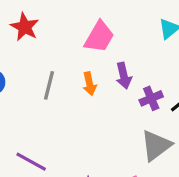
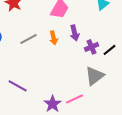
gray line: (49, 85) -> (29, 39), turned 48

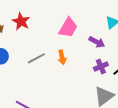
purple arrow: (75, 33) -> (97, 42), moved, turned -49

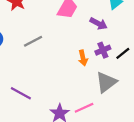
orange arrow: (62, 57) -> (83, 58), moved

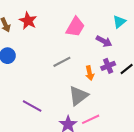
gray line: (33, 41) -> (62, 62), moved
gray triangle: (106, 82) -> (78, 96), moved

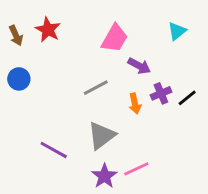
purple arrow: (104, 41) -> (139, 66), moved
gray triangle: (78, 96) -> (102, 135), moved

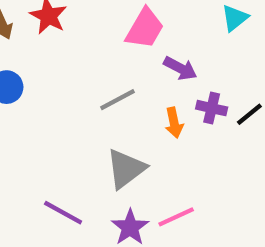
purple cross: (161, 93) -> (212, 108), turned 36
purple line: (54, 150) -> (63, 213), moved

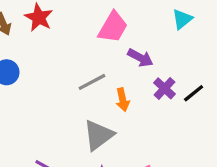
purple cross: (212, 108) -> (165, 88), turned 30
orange arrow: (174, 123) -> (123, 100), moved

